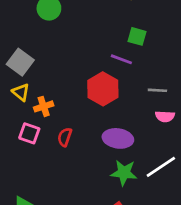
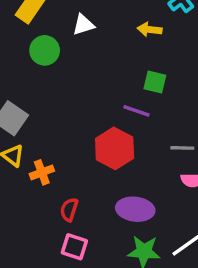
pink square: (29, 133) -> (74, 247), moved

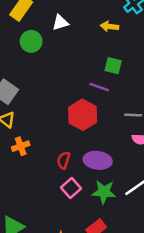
orange cross: (42, 172) -> (21, 146), moved
red semicircle: (69, 210) -> (64, 160), moved
pink square: (74, 247) -> (71, 188), moved, turned 30

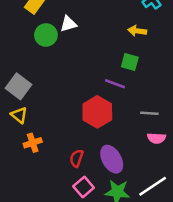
white triangle: (60, 22) -> (68, 24), moved
yellow arrow: (109, 26) -> (137, 31), moved
purple ellipse: (98, 160) -> (112, 159), turned 52

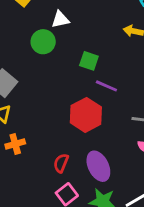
green circle: (46, 35) -> (43, 42), moved
green square: (130, 62) -> (89, 61), moved

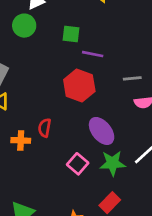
orange cross: (15, 144) -> (21, 140), moved, turned 30
red semicircle: (61, 163) -> (45, 128), moved

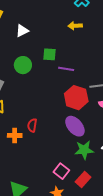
green circle: (24, 26) -> (23, 65), moved
red hexagon: (79, 85) -> (76, 98), moved
pink square: (78, 164) -> (61, 171), moved

